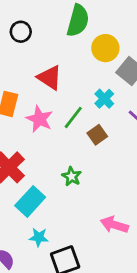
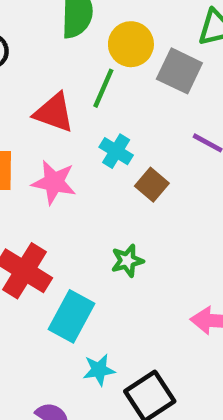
cyan cross: (104, 99) -> (116, 151), moved
green line: (73, 117) -> (103, 88), moved
green star: (72, 176) -> (127, 261), turned -30

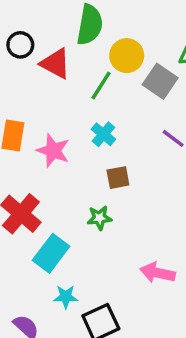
red triangle: (54, 113) -> (55, 64), moved
brown square: (152, 185) -> (118, 178), moved, turned 30

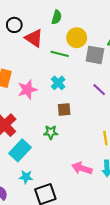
green semicircle: (90, 25) -> (57, 17), size x0.6
gray square: (160, 81) -> (95, 55), turned -30
green line: (101, 86) -> (60, 54), turned 66
pink star: (53, 151) -> (27, 90), turned 30

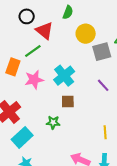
green line: (60, 54) -> (33, 51), moved, turned -54
gray square: (95, 55) -> (102, 52), turned -30
cyan cross: (58, 83) -> (64, 76), size x1.5

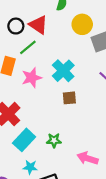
black circle: (27, 16) -> (16, 26), moved
green star: (53, 122) -> (54, 140), moved

